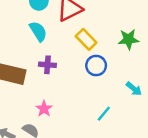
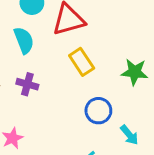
blue circle: (96, 66) -> (98, 111), moved

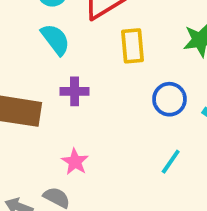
yellow rectangle: (82, 62) -> (133, 46), turned 44

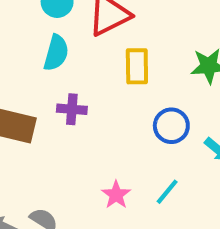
cyan semicircle: (55, 39) -> (56, 53), turned 48
pink star: (75, 162) -> (116, 195), moved

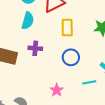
blue circle: (171, 126) -> (71, 57), moved
cyan line: (167, 192) -> (89, 82), moved, turned 40

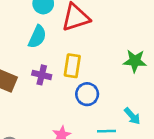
yellow rectangle: (67, 27) -> (72, 66), moved

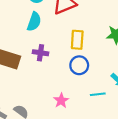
yellow rectangle: (72, 66) -> (77, 40), moved

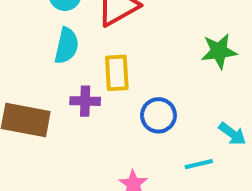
yellow rectangle: (77, 40) -> (117, 73), moved

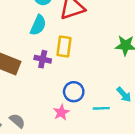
blue circle: (158, 115) -> (74, 92), moved

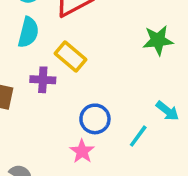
yellow rectangle: (64, 46) -> (70, 57), turned -48
cyan line: (101, 108) -> (138, 136), turned -42

